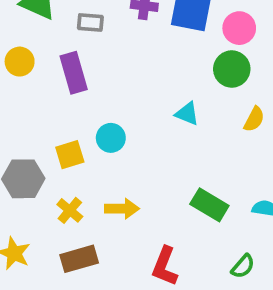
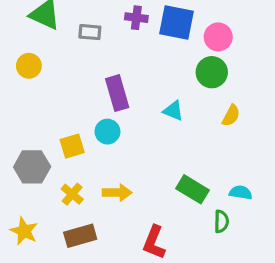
purple rectangle: (74, 73) -> (117, 93), moved
green semicircle: (243, 266) -> (221, 221), moved, turned -40

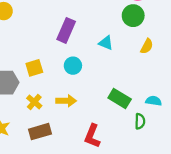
purple rectangle: (117, 93) -> (66, 30), turned 40
cyan circle: (107, 132) -> (73, 66), moved

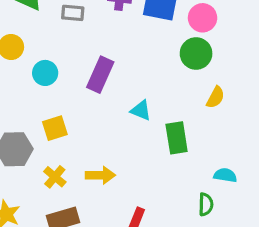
cyan triangle: (106, 43) -> (141, 110), moved
cyan circle: (73, 66) -> (45, 73), moved
green rectangle: (120, 99) -> (177, 138), moved, turned 50

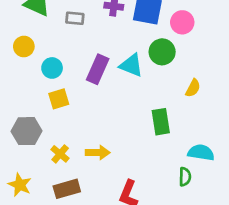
green circle: (196, 53) -> (162, 52), moved
cyan triangle: (141, 110) -> (131, 65), moved, size x1.4
yellow square: (55, 128) -> (59, 99), moved
cyan semicircle: (225, 175) -> (201, 153), size x1.4

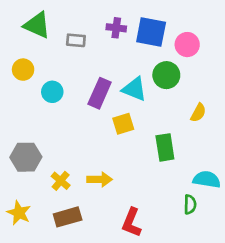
yellow square: (59, 99) -> (123, 124), moved

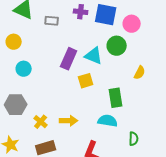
cyan circle: (52, 92) -> (24, 69), moved
cyan semicircle: (207, 179) -> (108, 121), moved

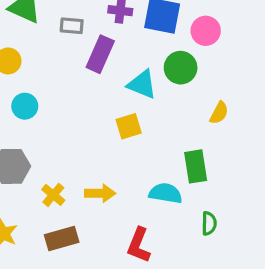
purple rectangle: (69, 59) -> (100, 54), moved
green rectangle: (116, 98) -> (196, 166), moved

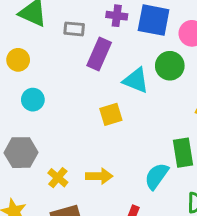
yellow square: (129, 126) -> (111, 114), moved
cyan semicircle: (165, 193) -> (157, 176), turned -64

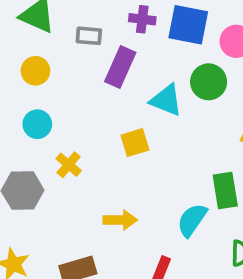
yellow circle: (18, 60) -> (35, 71), moved
yellow cross: (58, 178) -> (69, 165), moved

